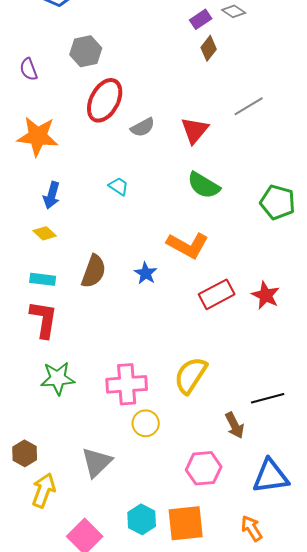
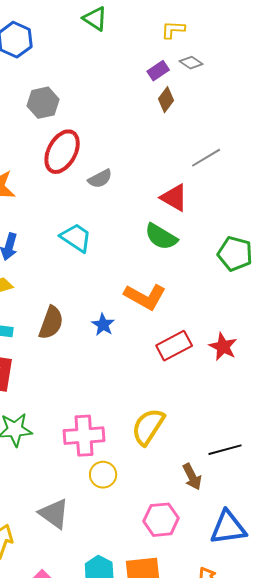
red triangle: (195, 130) -> (174, 198), moved, turned -40
cyan trapezoid: (119, 186) -> (76, 238), size x1.6
gray triangle: (97, 462) -> (54, 514), turned -40

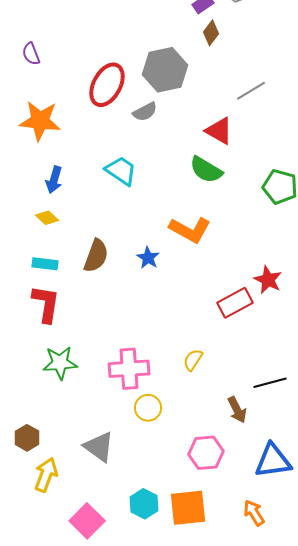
gray hexagon: (43, 103) -> (165, 70), moved, size x1.4
red rectangle: (174, 346) -> (235, 303), moved
yellow semicircle: (148, 427) -> (193, 360), size x0.6

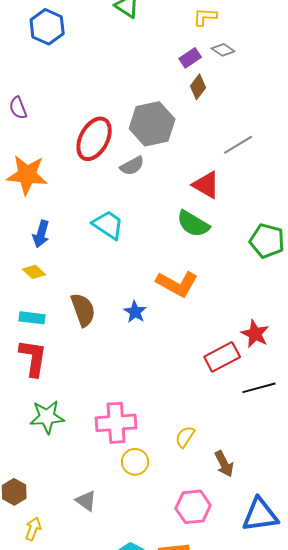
brown semicircle: (96, 256) -> (83, 310), turned -40
yellow semicircle: (193, 360) -> (185, 437), moved
black line: (270, 383) -> (259, 388), moved
gray triangle: (99, 447) -> (86, 501), size x0.7
yellow arrow: (46, 475) -> (33, 529), size x0.7

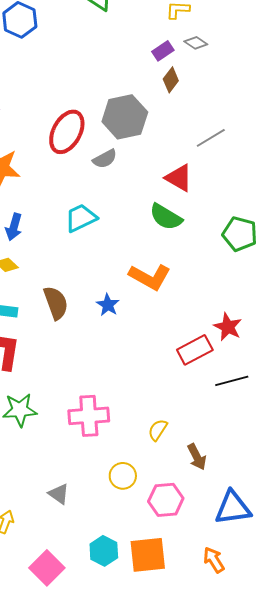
cyan trapezoid: (108, 225) -> (81, 218), turned -60
yellow circle: (135, 462) -> (123, 476), moved

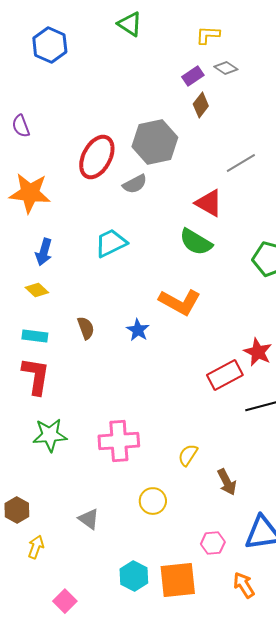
brown semicircle: (56, 303) -> (86, 328), size x0.7
pink hexagon: (166, 500) -> (213, 543), moved, size x0.7
pink square: (47, 568) -> (65, 601), moved, size x0.7

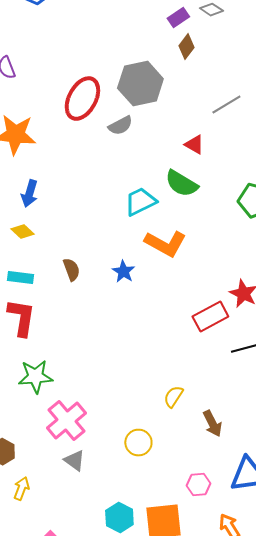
red triangle: (209, 203) -> (194, 145), size x0.7
cyan trapezoid: (111, 243) -> (140, 202), moved
pink cross: (119, 441) -> (66, 421), moved, turned -36

